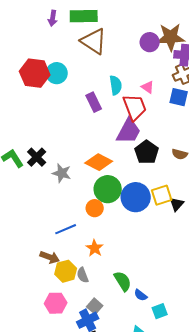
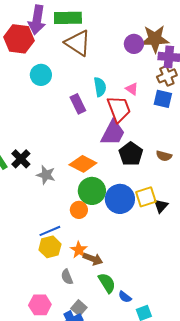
purple arrow: (53, 18) -> (37, 20), size x1.8
red hexagon: (35, 73) -> (19, 39), moved
brown arrow: (50, 257) -> (93, 259), moved
yellow hexagon: (66, 271) -> (50, 247), moved

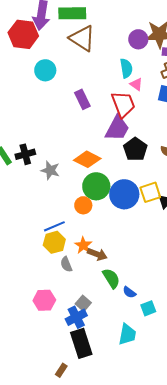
cyan semicircle: (100, 87) -> (126, 68), moved
black cross: (21, 159) -> (25, 154), turned 30
gray semicircle: (67, 277) -> (66, 264), moved

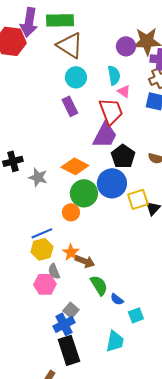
cyan circle: (45, 70) -> (76, 77), moved
blue circle: (124, 194) -> (112, 183), moved
pink hexagon: (44, 300) -> (45, 284), moved

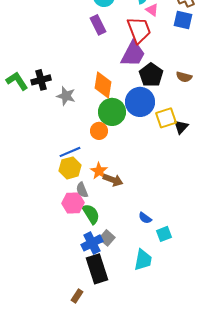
orange diamond: (75, 166) -> (103, 85), turned 72
green semicircle: (99, 285) -> (91, 214), moved
gray square: (71, 310) -> (107, 238), moved

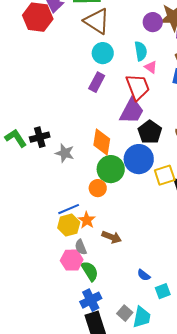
purple rectangle: (98, 25) -> (97, 82), turned 54
orange star: (99, 171) -> (87, 220), moved
gray square: (107, 238) -> (125, 313), moved

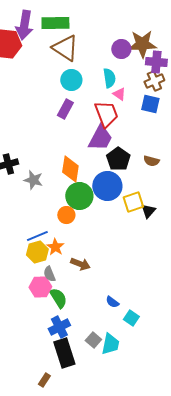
cyan square: (163, 291) -> (131, 318), turned -35

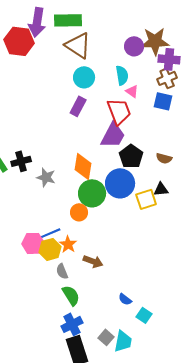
black triangle: (148, 211) -> (161, 189), moved, turned 42
pink hexagon: (40, 287) -> (33, 243), moved

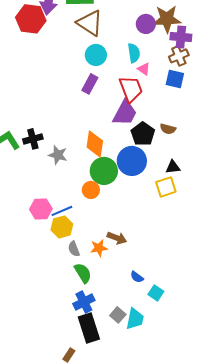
brown semicircle: (164, 158) -> (168, 129), moved
yellow square: (146, 199) -> (166, 187), moved
pink hexagon: (33, 243) -> (41, 209), moved
orange star: (68, 244) -> (99, 248), moved, turned 30
brown arrow: (93, 261) -> (117, 238), moved

